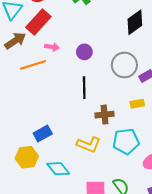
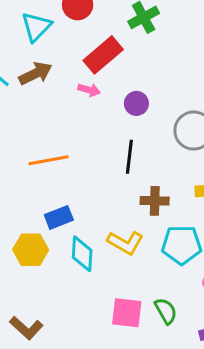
red rectangle: (38, 22) -> (103, 55), moved
orange line: (33, 65) -> (49, 160), moved
cyan diamond: (58, 169) -> (82, 254), moved, turned 35

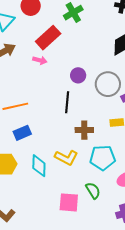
purple circle: (136, 103) -> (78, 75), moved
blue rectangle: (59, 217) -> (22, 133), moved
green semicircle: (166, 311) -> (93, 191), moved

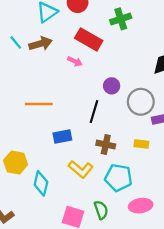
red rectangle: (48, 38) -> (89, 39), turned 60
blue rectangle: (22, 133) -> (62, 136), moved
cyan diamond: (39, 166) -> (41, 183), moved

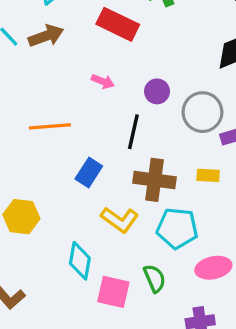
pink arrow: (75, 61) -> (103, 81), moved
blue rectangle: (62, 136) -> (89, 173), turned -42
brown cross: (106, 145) -> (155, 180), size x1.4
cyan diamond: (41, 183) -> (80, 261), moved

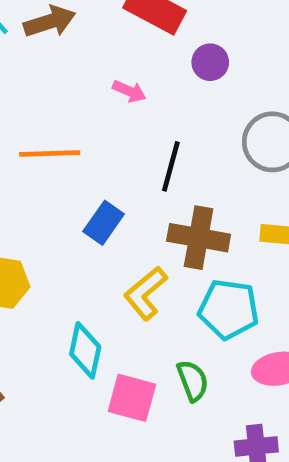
purple circle: (157, 91) -> (210, 62), moved
yellow L-shape: (120, 220) -> (145, 293), turned 102

